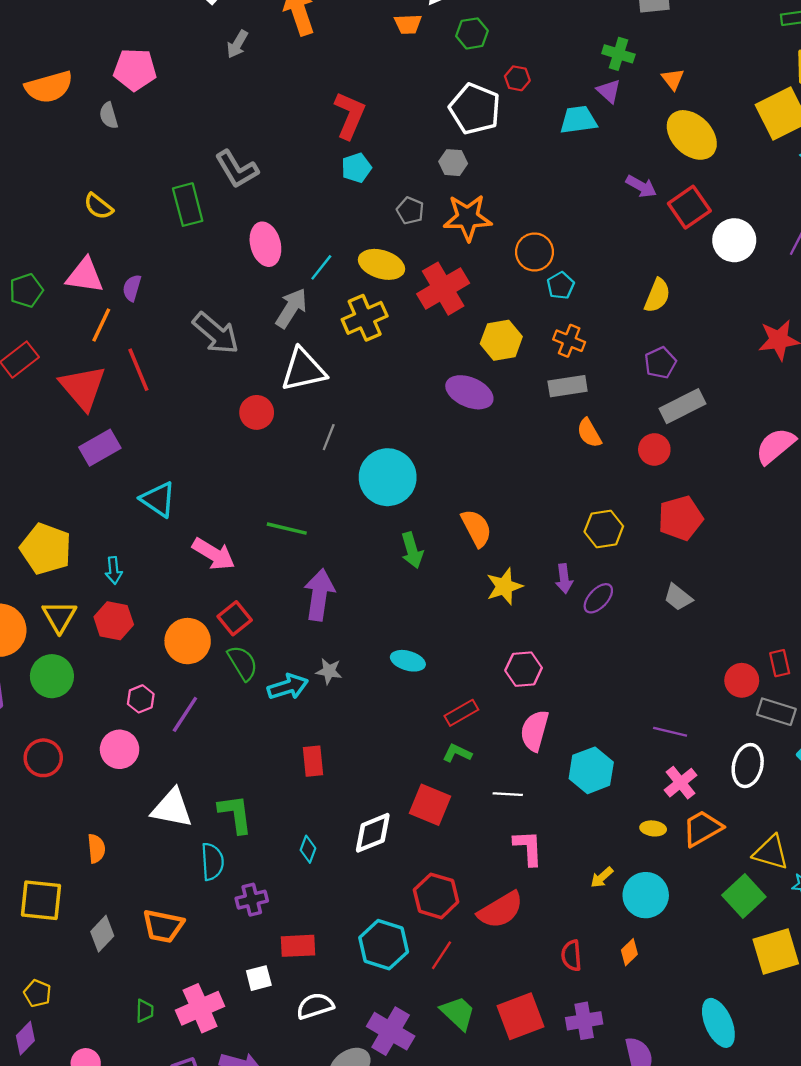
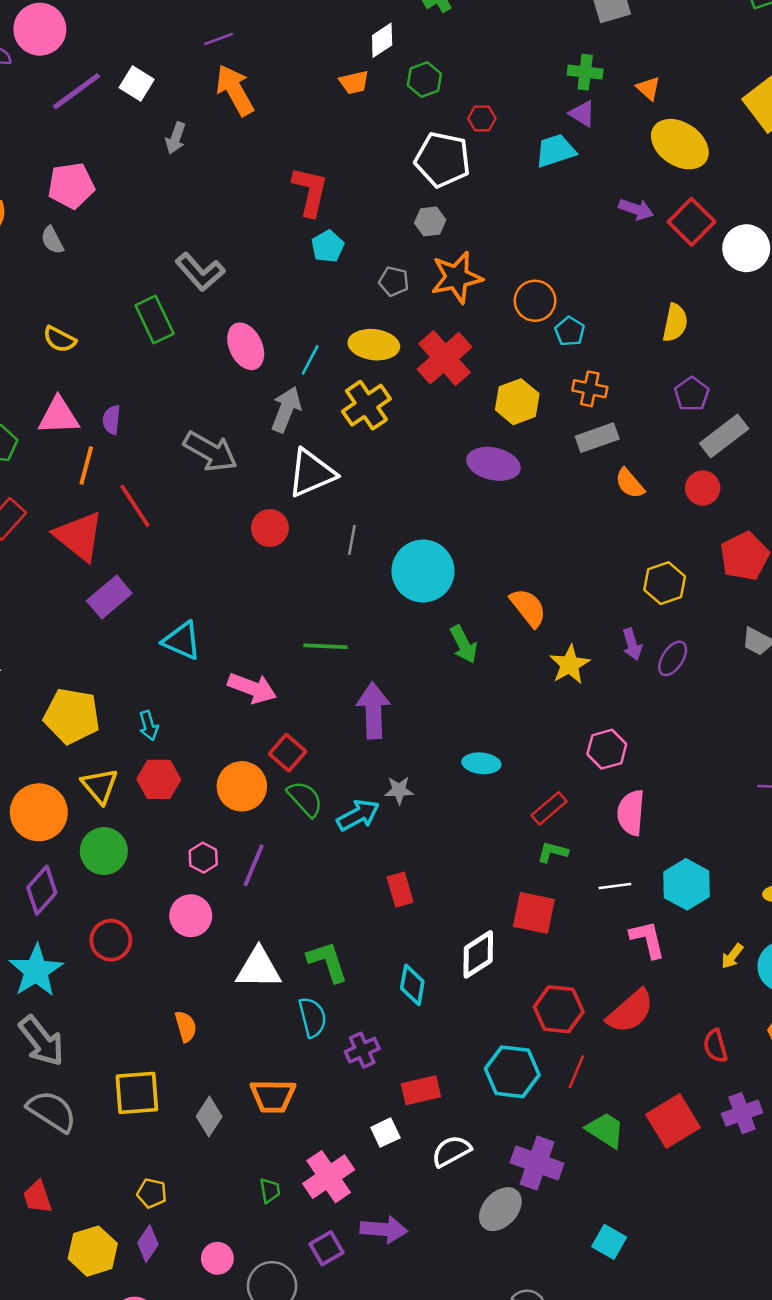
cyan hexagon: (591, 770) -> (687, 884), moved
cyan diamond: (308, 849) -> (412, 985), size x1.4

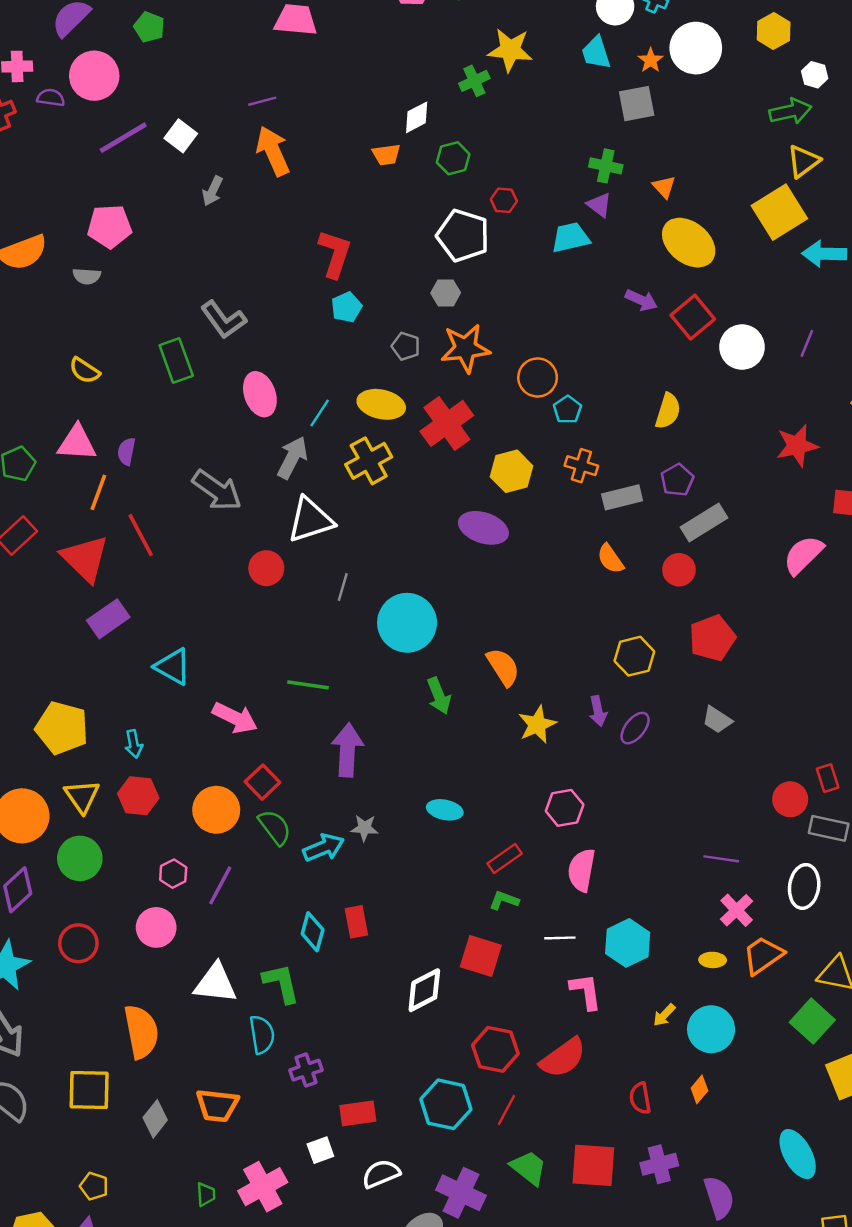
gray semicircle: (52, 240) -> (87, 276), turned -64
gray rectangle: (597, 438) -> (622, 497), moved
cyan diamond: (412, 985) -> (313, 932), moved
orange semicircle: (186, 1026) -> (141, 1032), size x1.8
red square: (673, 1121) -> (593, 1165), turned 30

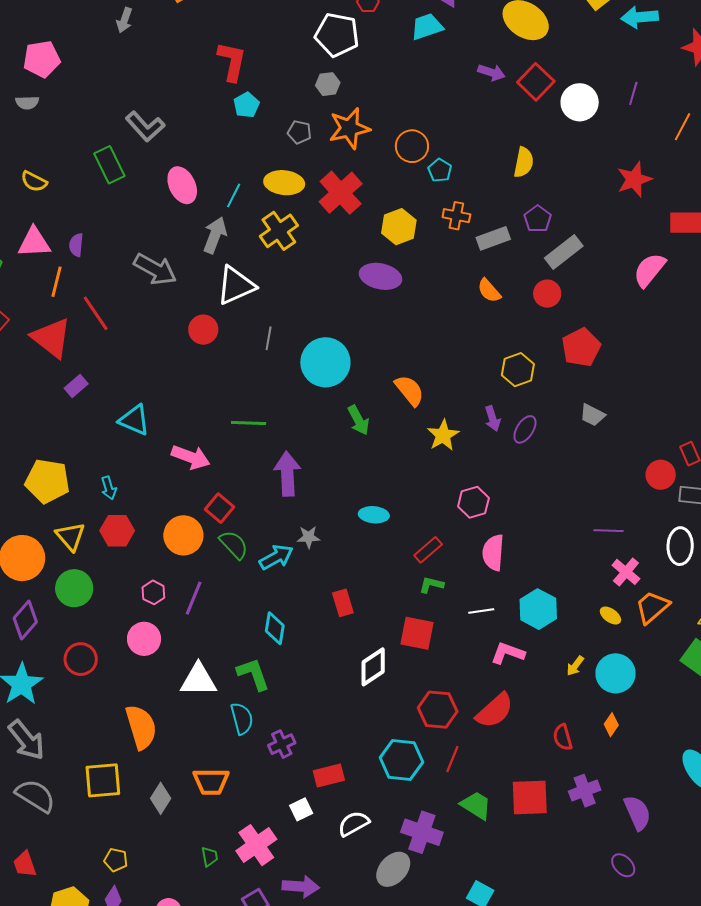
purple rectangle: (108, 619) -> (76, 386), size x0.7
red rectangle: (356, 922) -> (343, 603), moved
yellow ellipse: (713, 960) -> (610, 616), turned 40
pink L-shape: (586, 991) -> (508, 653), turned -56

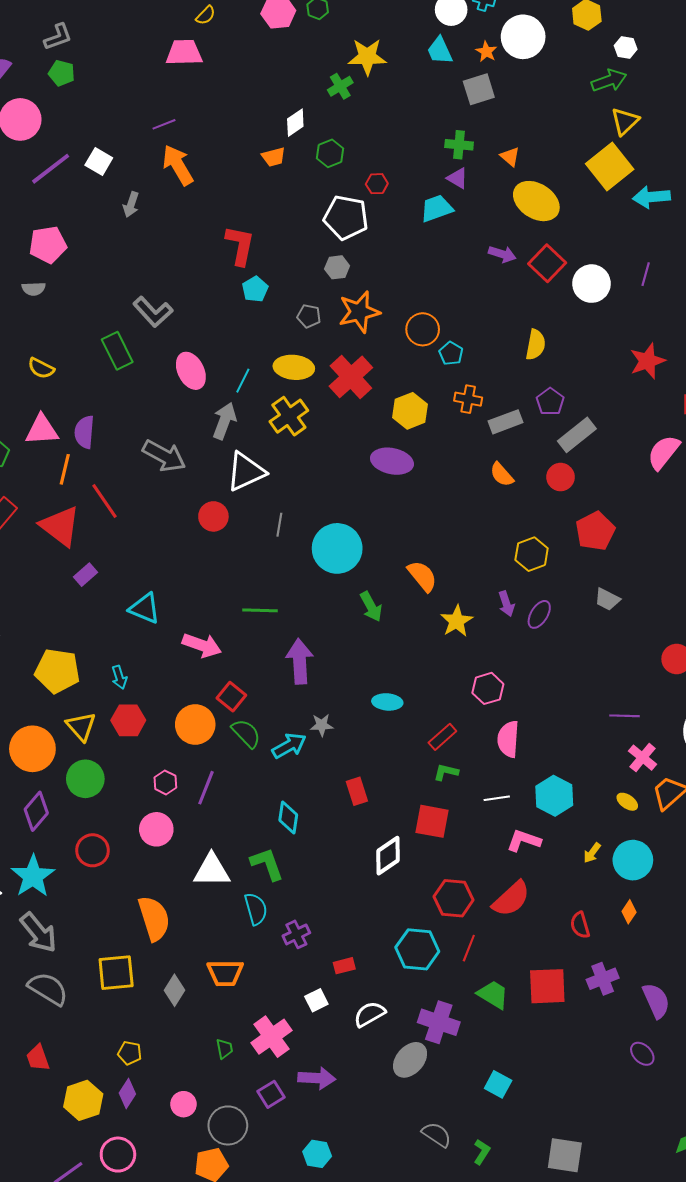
purple semicircle: (76, 245) -> (84, 432), size x1.4
red rectangle: (329, 775) -> (344, 966), size x0.7

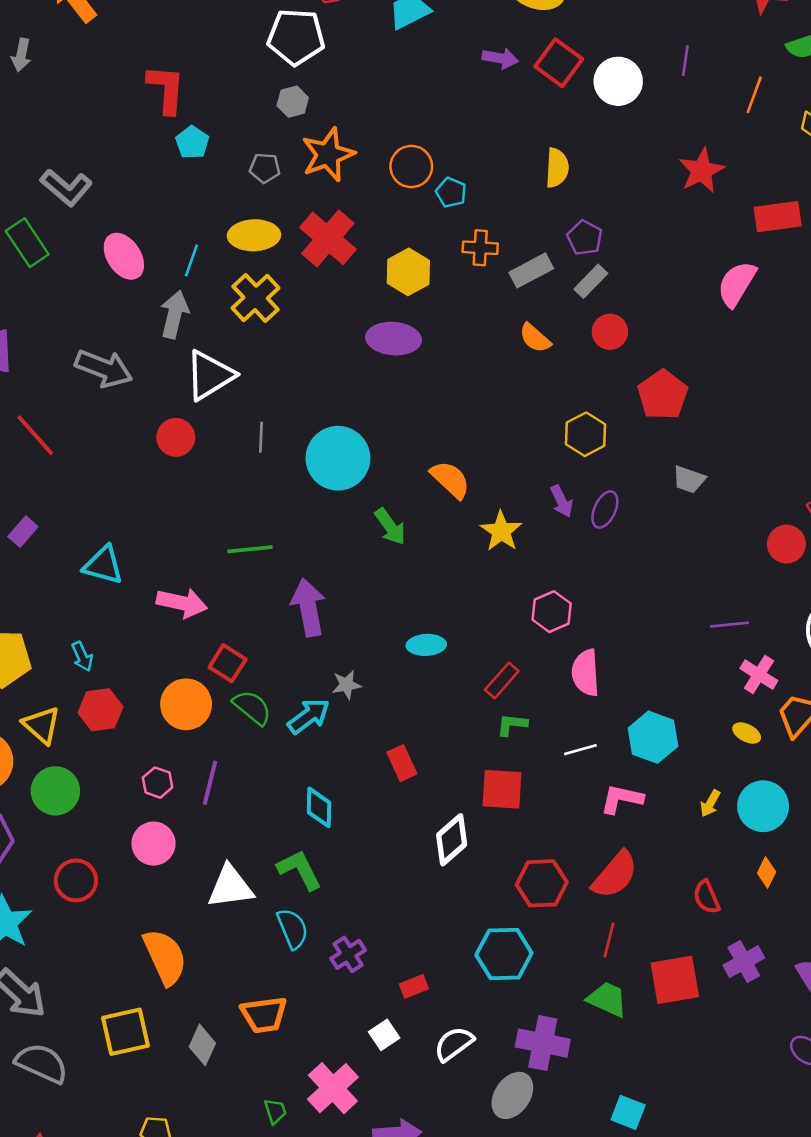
gray rectangle: (577, 435) -> (591, 281), moved, size x0.7
red line: (469, 948) -> (609, 940), moved

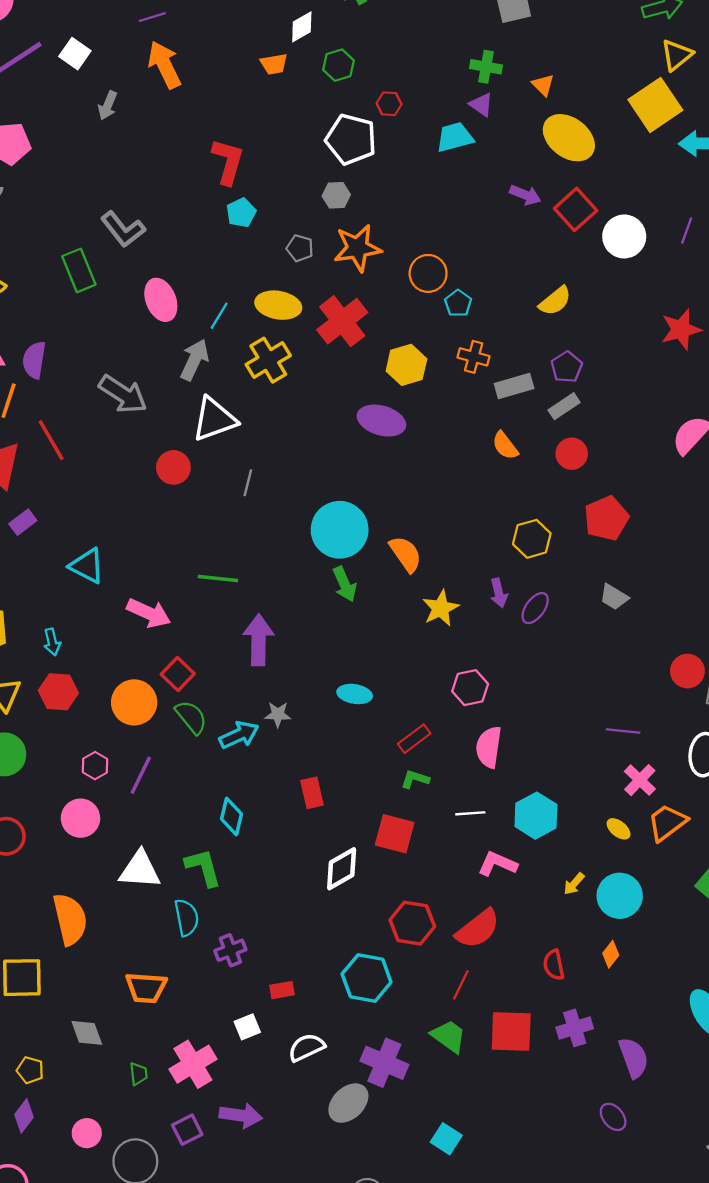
yellow semicircle: (557, 168) -> (555, 301), turned 36
cyan circle: (338, 458) -> (340, 530), moved
gray diamond: (202, 1045) -> (87, 1033), moved, turned -56

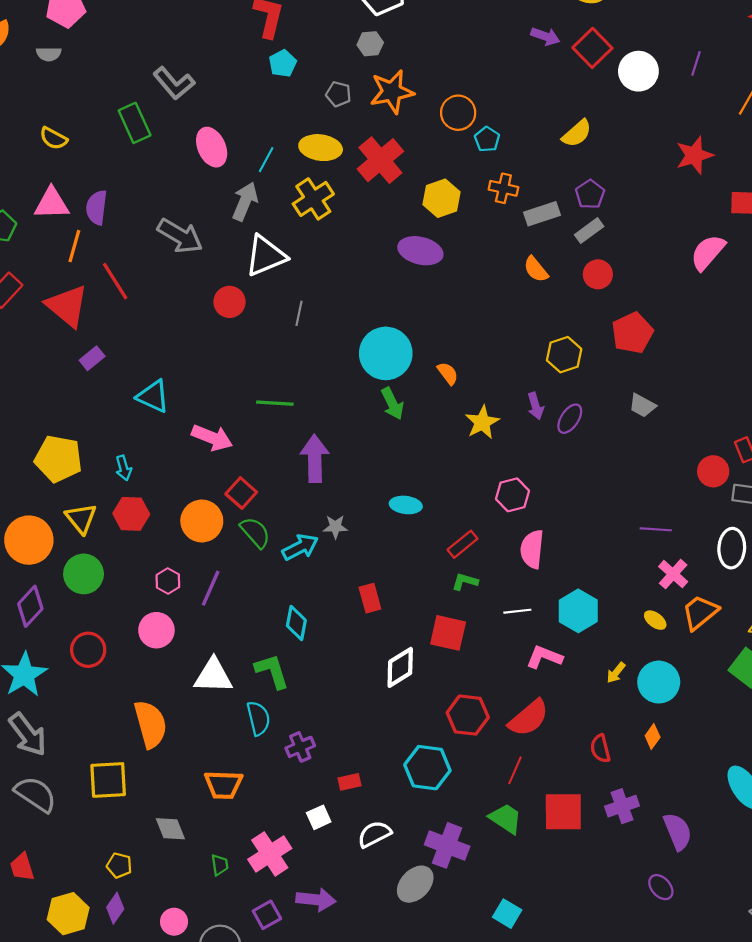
orange semicircle: (406, 554) -> (448, 373), size x0.7

